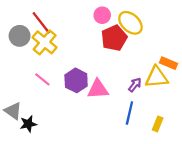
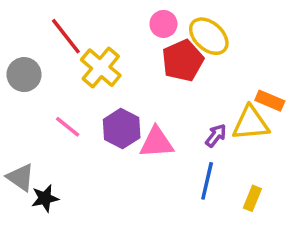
gray circle: (20, 36) -> (24, 75), moved
yellow cross: (45, 42) -> (101, 68), moved

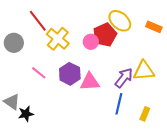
pink circle: (163, 24) -> (91, 42), moved
orange rectangle: (270, 101) -> (154, 27), moved
purple arrow: (216, 136) -> (124, 78), size x1.5

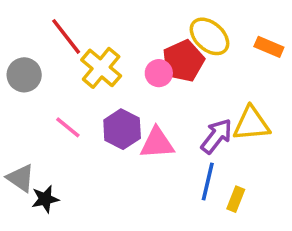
yellow rectangle: (145, 114) -> (236, 199), moved

